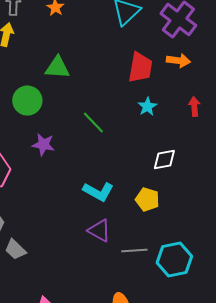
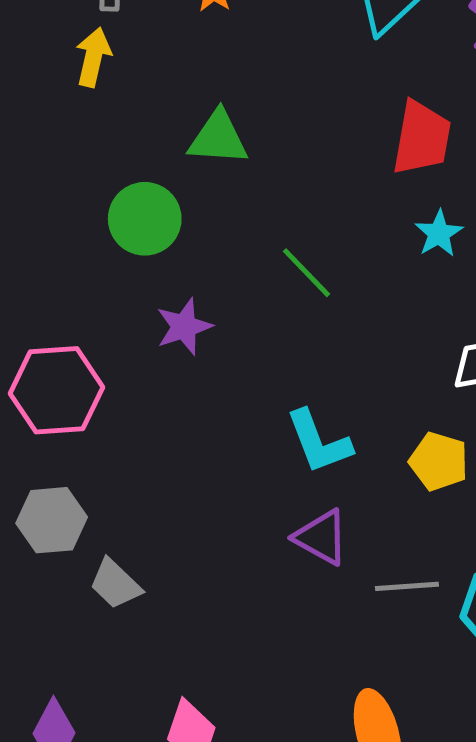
purple star: (43, 145) -> (184, 327), turned -30
cyan L-shape: (98, 192) -> (319, 442), turned 40

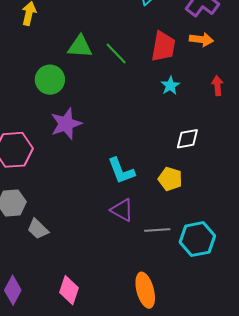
green line: (306, 273) -> (116, 54), moved
purple star: (184, 327) -> (66, 124), size x1.4

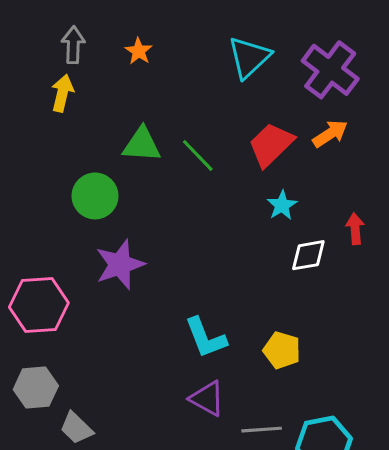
orange arrow: (201, 40) -> (330, 134), turned -40
red trapezoid: (163, 47) -> (271, 145), turned -144
red arrow: (217, 86) -> (355, 229), moved
white diamond: (187, 139) -> (308, 255), moved

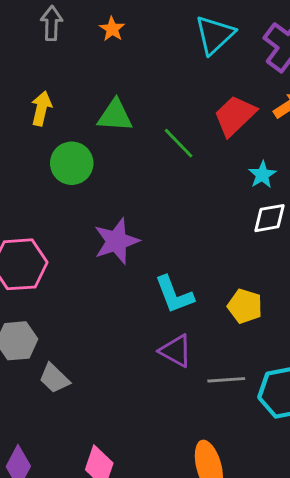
yellow arrow: (62, 93) -> (41, 108), moved
green line: (198, 155) -> (179, 143), moved
cyan star: (282, 205) -> (262, 175), moved
purple star: (120, 264) -> (116, 241), moved

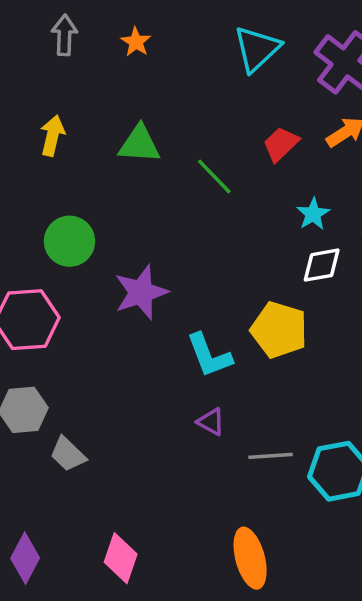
red trapezoid: (235, 116) -> (281, 144), size x0.7
green circle: (72, 163) -> (69, 241), moved
yellow pentagon: (245, 306) -> (279, 330), moved, size x1.4
purple triangle: (176, 351) -> (211, 422), size x0.7

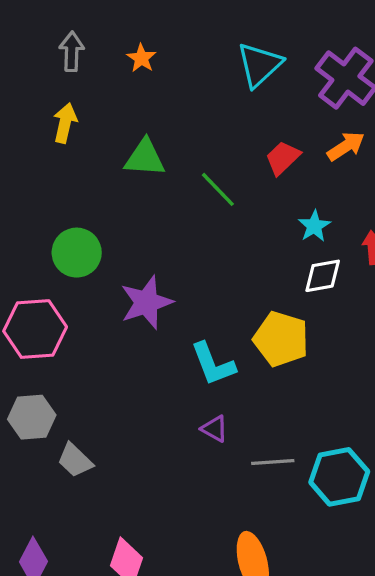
yellow arrow: (52, 136) -> (65, 123), moved

